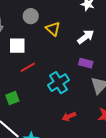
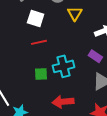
green square: (12, 98) -> (41, 74), moved
red arrow: (69, 116) -> (63, 102), size x1.5

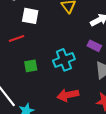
red line: (39, 42) -> (17, 38), moved
green square: (41, 74) -> (31, 66), moved

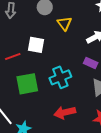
white square: (30, 16) -> (36, 45), moved
green square: (31, 66) -> (27, 84), size x1.6

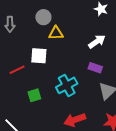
yellow triangle: (64, 23) -> (56, 33), moved, turned -49
green square: (27, 84) -> (34, 95), size x0.6

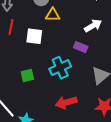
purple rectangle: (95, 68) -> (81, 47), moved
red line: (17, 70) -> (11, 27), moved, turned -56

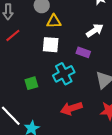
red line: (11, 27) -> (13, 35), turned 42
white square: (34, 36) -> (51, 45), moved

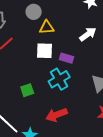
purple rectangle: (83, 52) -> (67, 58), moved
red arrow: (71, 108) -> (56, 115), moved

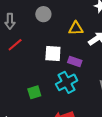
yellow triangle: (47, 27) -> (76, 28), moved

